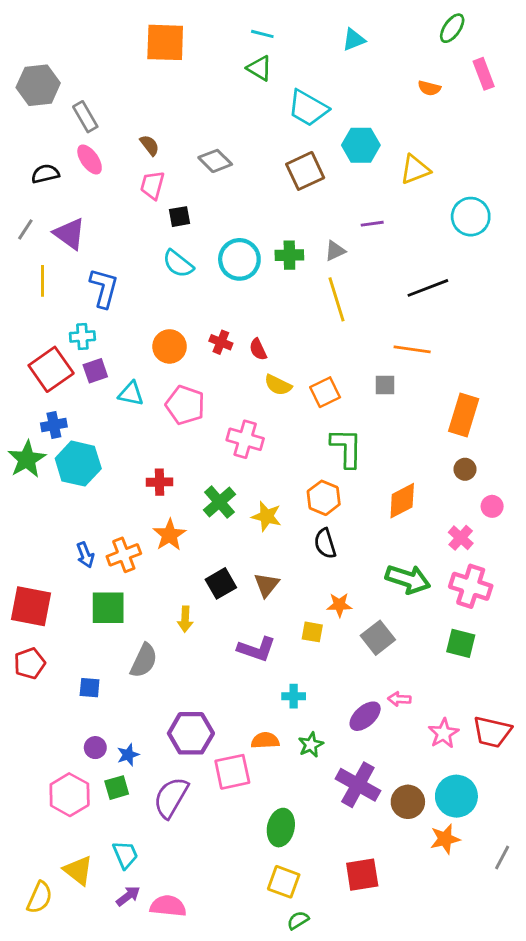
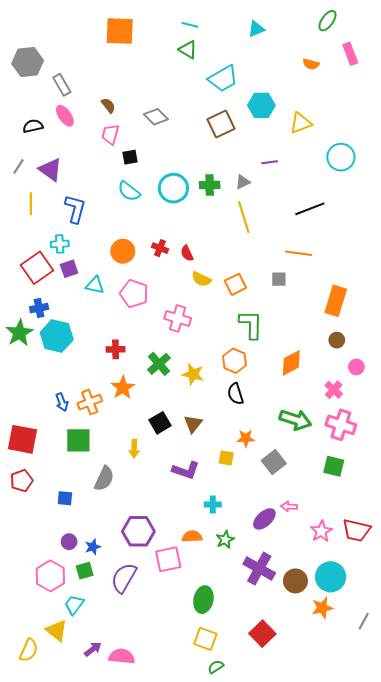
cyan trapezoid: (308, 108) -> (223, 79), turned -60
cyan trapezoid: (125, 855) -> (74, 605), moved, turned -120
red square: (362, 875) -> (262, 634), turned -35

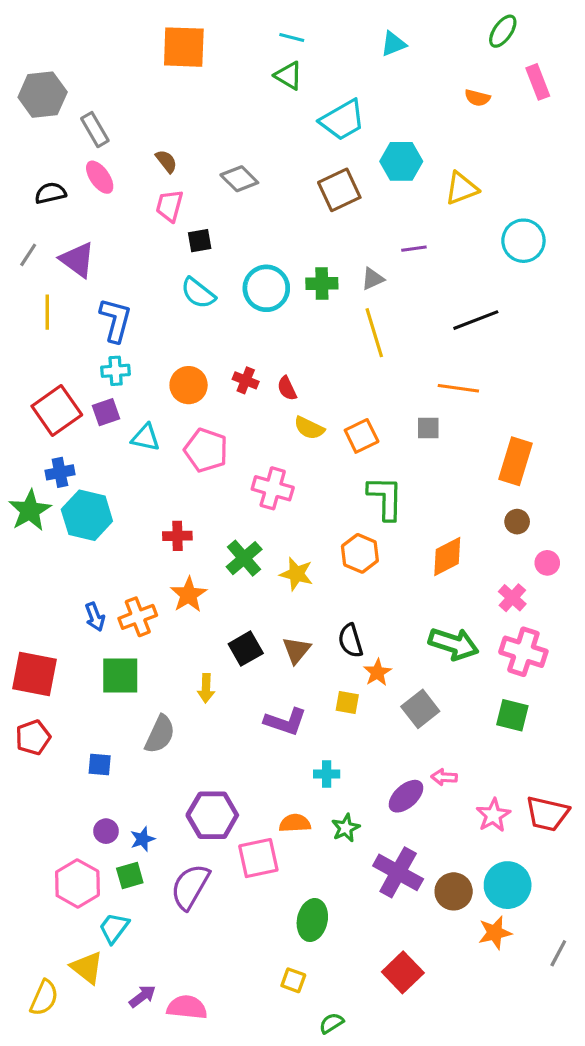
cyan cross: (60, 244) -> (116, 371), moved
black semicircle: (235, 394) -> (350, 641), moved
orange star: (246, 438) -> (377, 672), turned -30
yellow square: (205, 639) -> (293, 980), moved, size x0.7

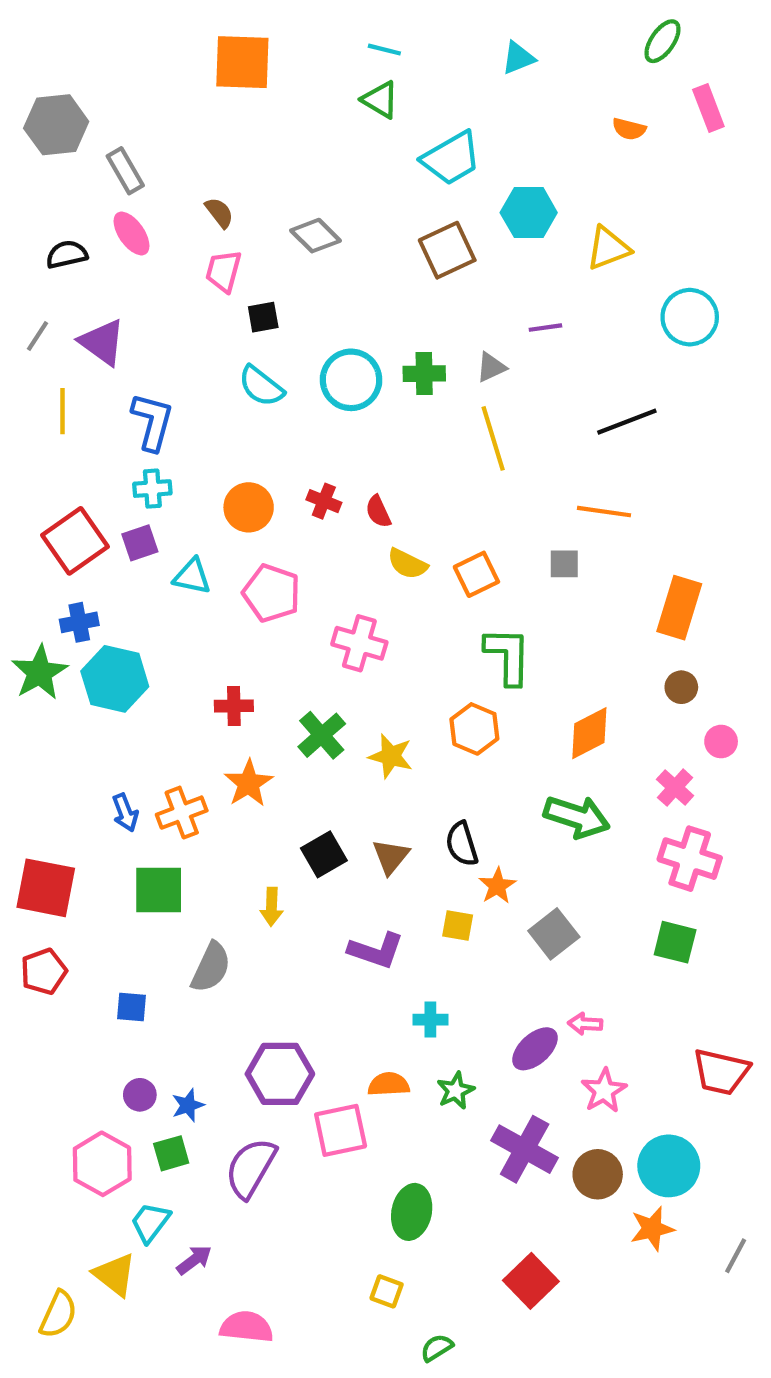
green arrow: (454, 644) -> (577, 817), moved
pink star: (493, 815) -> (604, 1091), moved
purple arrow: (143, 996) -> (194, 1260), moved

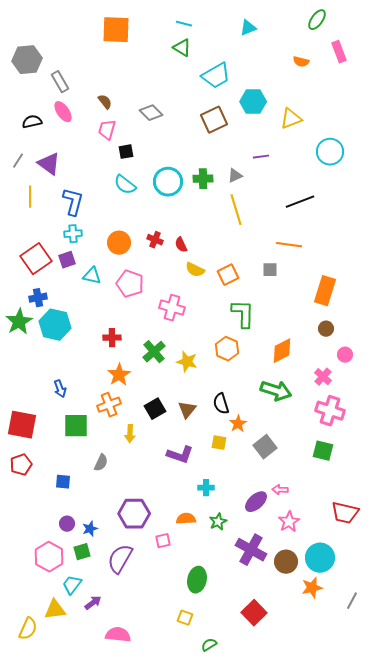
orange cross: (182, 813) -> (109, 405), moved
gray semicircle: (211, 967) -> (101, 463), size x0.7
pink square: (341, 1130) -> (163, 541), size x0.6
yellow triangle: (115, 1275) -> (55, 610), turned -45

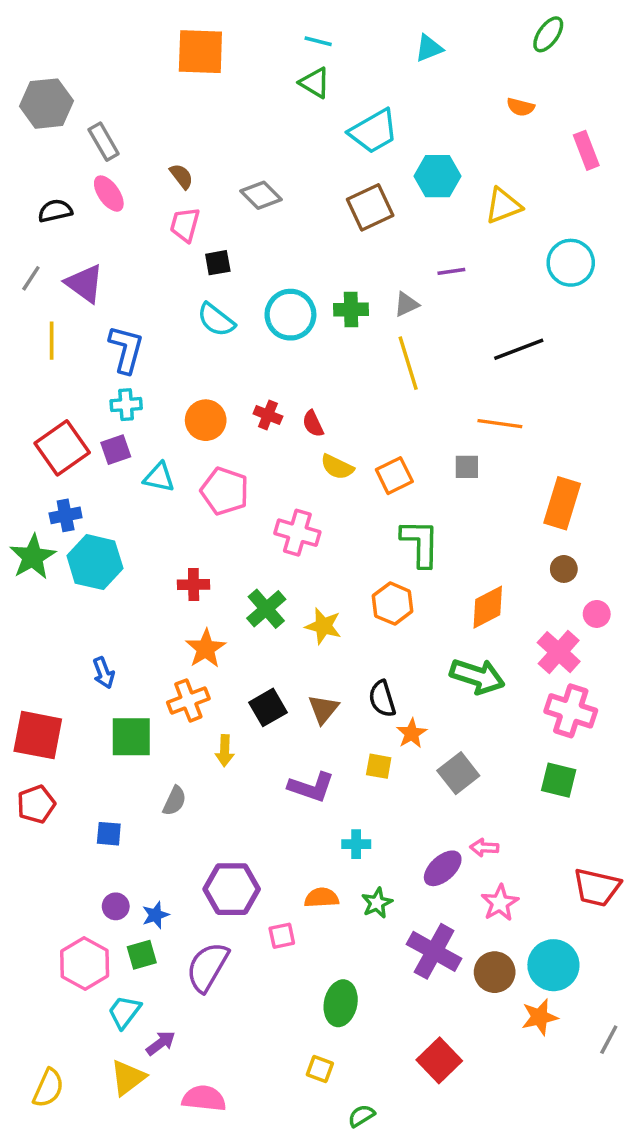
pink rectangle: (339, 52) -> (586, 150), moved
pink cross: (323, 377) -> (559, 652), size x1.4
yellow triangle: (55, 610) -> (128, 1078), moved, turned -30

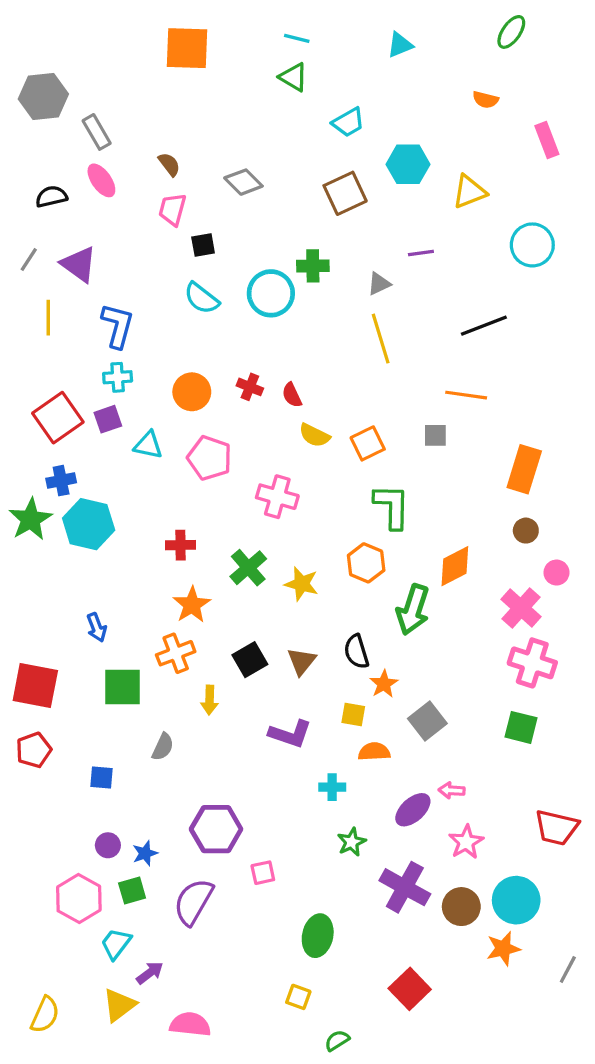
cyan trapezoid: (374, 131) -> (348, 122), size x0.7
green cross: (351, 309) -> (313, 266), moved
green arrow: (477, 676) -> (413, 610), moved, turned 90
orange semicircle: (322, 898) -> (374, 752), moved

